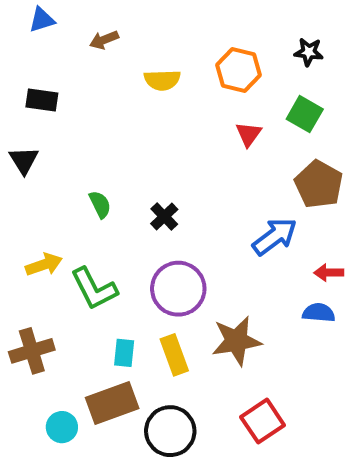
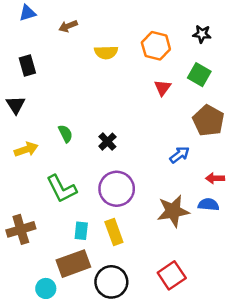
black rectangle: (42, 100) -> (27, 65), turned 66
blue arrow: (275, 237) -> (180, 155), size x0.7
yellow arrow: (44, 265) -> (26, 149), moved
brown star: (236, 341) -> (173, 211), moved
cyan circle: (62, 427) -> (46, 288), moved

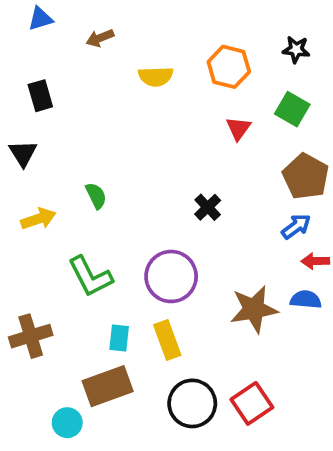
black cross: (107, 142) -> (208, 207), moved
blue arrow: (180, 155) -> (296, 226), moved
black circle: (111, 282) -> (192, 403), moved

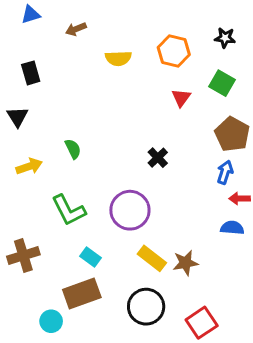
blue arrow: (296, 226) -> (225, 172), turned -35
brown star: (254, 309) -> (185, 263), moved, size x0.7
cyan rectangle: (119, 338) -> (91, 257), turned -60
yellow rectangle: (167, 340) -> (152, 258), moved, turned -32
red square: (252, 403) -> (202, 323), moved

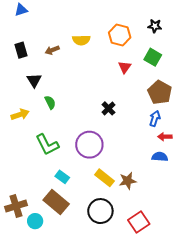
brown arrow: (76, 29) -> (52, 50), moved
black triangle: (17, 117) -> (34, 80), moved
brown cross: (23, 256) -> (16, 206), moved
brown rectangle: (82, 293) -> (56, 202), turned 60

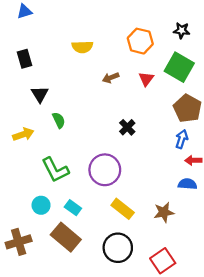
yellow semicircle: (81, 40) -> (82, 47), moved
brown arrow: (52, 50) -> (111, 78), moved
green square: (153, 57) -> (179, 67), size x1.4
brown star: (128, 181) -> (164, 212), moved
cyan circle: (35, 221) -> (41, 205), moved

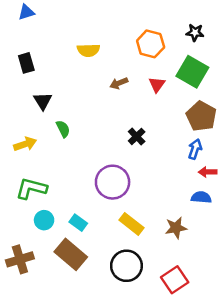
green L-shape: (55, 170) -> (31, 188), moved, turned 132

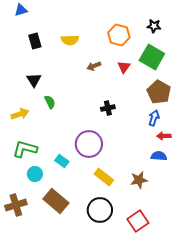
black rectangle: (26, 63) -> (35, 41), moved
black cross: (137, 136) -> (108, 108), turned 32
cyan rectangle: (78, 223) -> (62, 161), moved

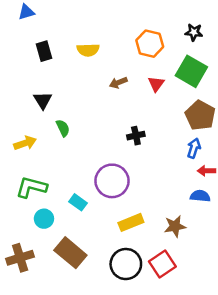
yellow rectangle: (104, 177) -> (131, 222), turned -60
red square: (138, 221) -> (162, 264), moved

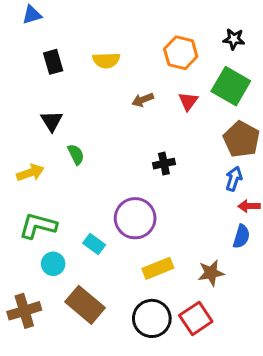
blue semicircle: (200, 196) -> (241, 236), turned 102

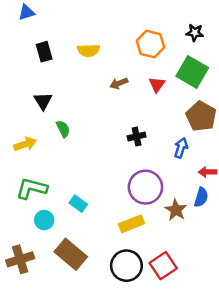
blue arrow: (234, 179) -> (181, 148), moved
purple circle: (135, 218) -> (145, 187), moved
brown star: (211, 273) -> (176, 210), moved, turned -30

